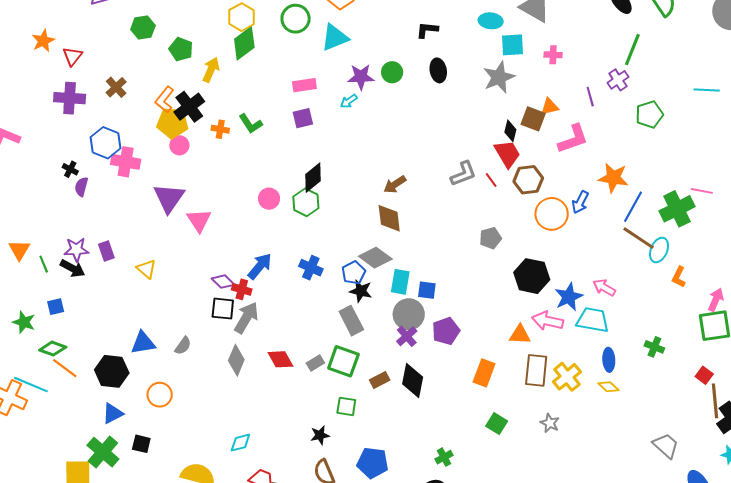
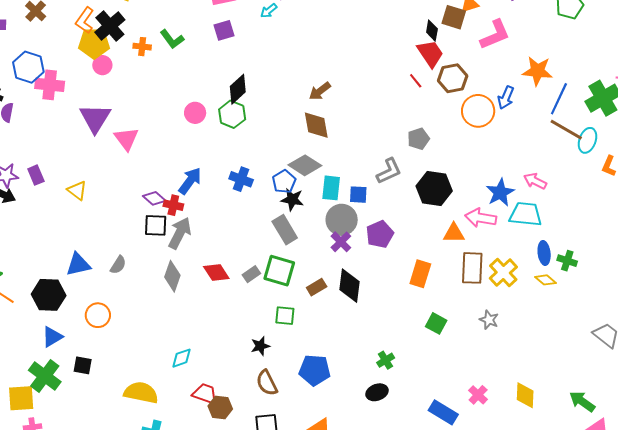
gray L-shape: (463, 174) -> (389, 171), moved
black hexagon: (532, 276) -> (434, 189), moved
green cross: (654, 347) -> (567, 261), moved

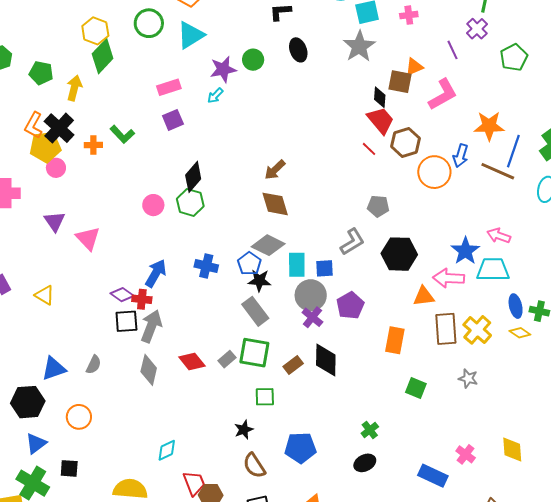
purple triangle: (95, 118) -> (55, 221), size x0.7
brown line: (566, 130) -> (498, 171), moved
gray pentagon: (418, 139) -> (378, 206), turned 30
red trapezoid: (205, 394) -> (194, 483), turned 56

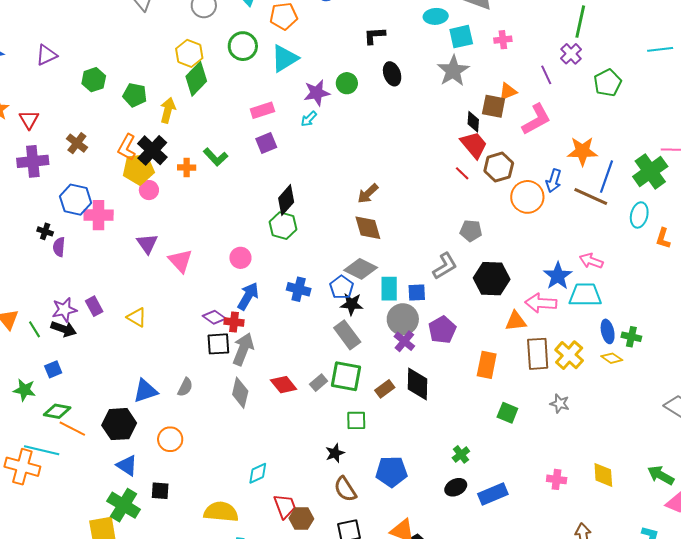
pink circle: (153, 205) -> (240, 258), moved
blue triangle: (36, 443) -> (127, 465), turned -50
pink cross: (466, 454) -> (557, 479), turned -30
blue rectangle: (433, 476) -> (493, 494), moved, turned -48

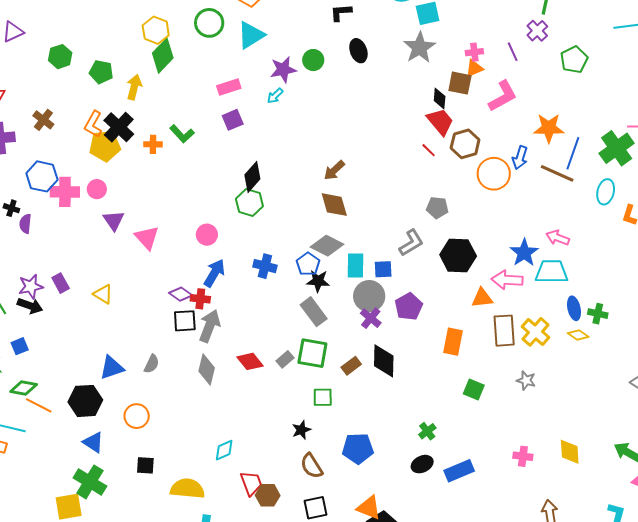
pink cross: (503, 40) -> (474, 52), moved
pink circle: (149, 190) -> (97, 189), moved
black square: (160, 491) -> (145, 465), moved

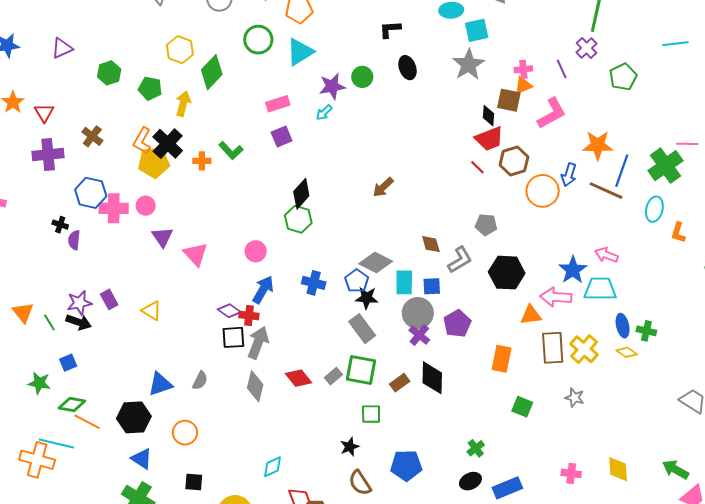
yellow hexagon: (156, 30) -> (180, 50), moved
red trapezoid: (440, 122) -> (489, 139), turned 108
brown diamond: (334, 205) -> (431, 244), moved, size x0.7

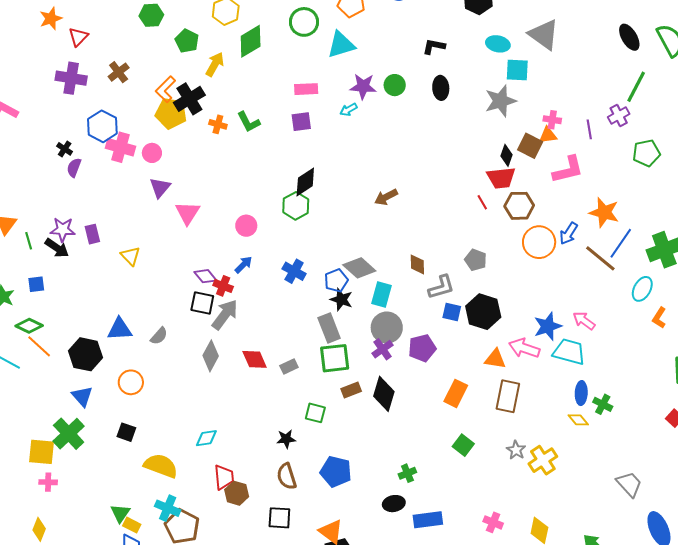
blue square: (432, 286) -> (452, 312), moved
blue arrow: (263, 290) -> (243, 265), size x0.7
yellow cross: (584, 349) -> (543, 460), moved
green square: (361, 370) -> (335, 358), moved, turned -32

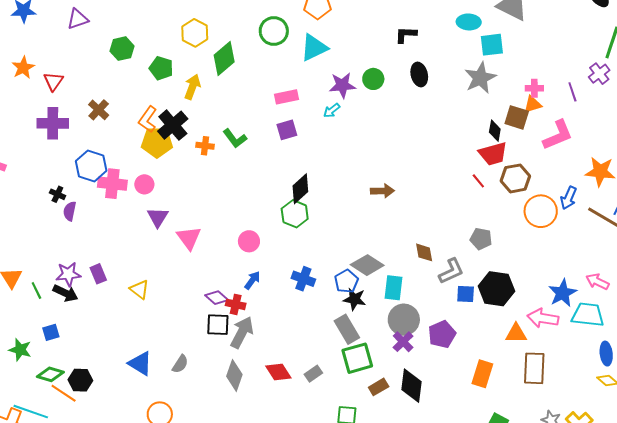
brown arrow: (386, 197) -> (382, 191), turned -145
blue triangle: (120, 329) -> (140, 363), turned 44
black hexagon: (85, 354) -> (80, 380), moved, size x0.7

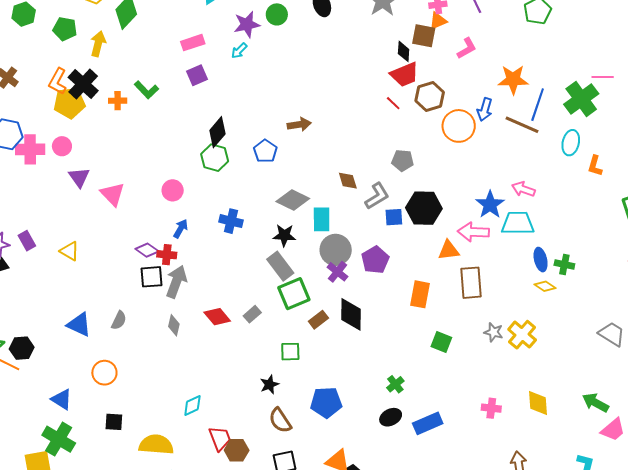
pink L-shape: (558, 135) -> (467, 48), size x0.7
blue pentagon: (346, 281) -> (265, 151), moved
gray diamond: (234, 375) -> (174, 325), size x0.7

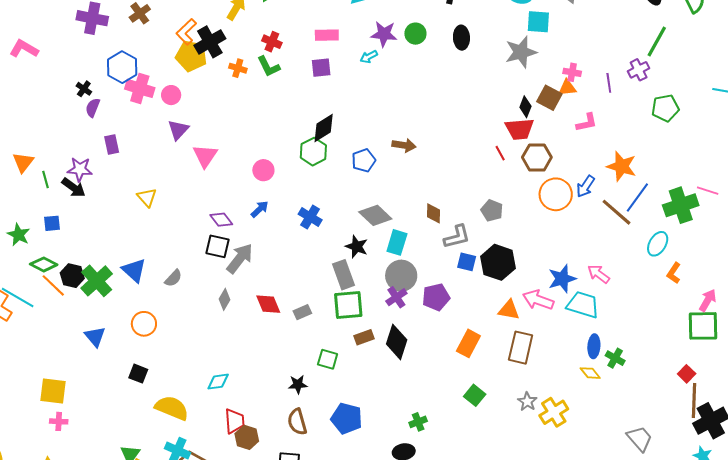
purple rectangle: (27, 241) -> (112, 144), moved
red cross: (167, 255) -> (272, 42), moved
green cross: (59, 439) -> (97, 281), moved

